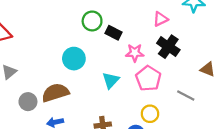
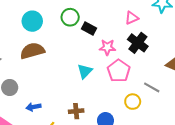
cyan circle: (74, 59) -> (32, 21), moved
brown semicircle: (55, 93) -> (32, 51), moved
yellow circle: (150, 114) -> (133, 102), moved

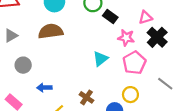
pink triangle: (132, 18) -> (145, 17), moved
yellow circle: (133, 102) -> (130, 95), moved
brown cross: (76, 111) -> (86, 97), turned 32

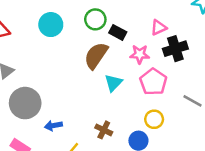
brown semicircle: (51, 31) -> (96, 56), moved, turned -40
black cross: (157, 37) -> (175, 49), turned 36
gray circle: (23, 65) -> (25, 103), size x1.6

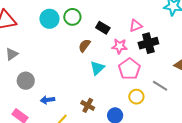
green circle: (95, 19) -> (72, 17), moved
brown semicircle: (96, 56) -> (84, 45), size x0.6
gray circle: (25, 103) -> (26, 81), size x0.7
yellow circle: (154, 119) -> (136, 97), moved

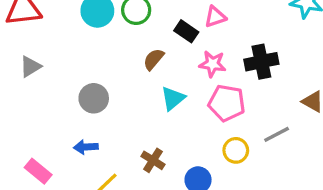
pink triangle: (136, 26) -> (215, 17), moved
pink pentagon: (129, 69) -> (227, 103), turned -30
gray circle: (26, 81) -> (94, 98), moved
gray line: (160, 86) -> (277, 134), turned -63

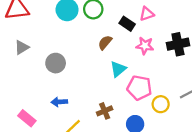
gray circle: (94, 98) -> (56, 63), moved
pink pentagon: (227, 103) -> (139, 88), moved
brown cross: (153, 160) -> (105, 111), turned 35

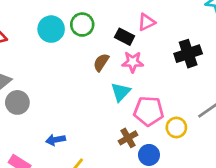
pink star: (145, 46) -> (133, 62), moved
gray circle: (56, 63) -> (17, 102), moved
brown cross: (105, 111) -> (128, 138), moved

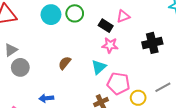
brown semicircle: (101, 62) -> (65, 63), moved

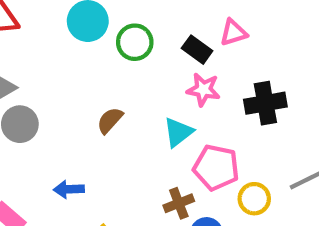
green circle: (75, 13) -> (135, 42), moved
black cross: (152, 43) -> (265, 103), moved

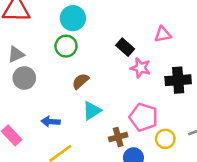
green circle: (135, 42) -> (66, 46), moved
black rectangle: (197, 50) -> (125, 47), moved
cyan triangle: (178, 132) -> (92, 111), moved

